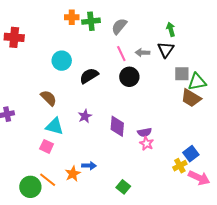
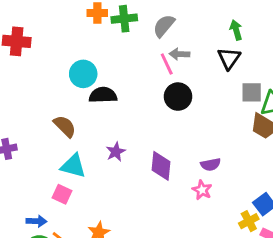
gray arrow: (142, 53) -> (179, 54), moved
black semicircle: (89, 76) -> (103, 95), moved, turned 30
purple semicircle: (144, 132) -> (211, 164), moved
blue arrow: (89, 166) -> (36, 221), moved

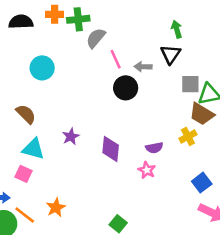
gray semicircle: (164, 26) -> (96, 38), moved
gray arrow: (179, 54) -> (143, 67), moved
black semicircle: (103, 95) -> (21, 22), moved
yellow cross: (249, 221) -> (188, 136), moved

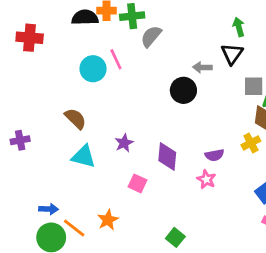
black semicircle: (21, 22) -> (85, 17), moved
pink line: (116, 59) -> (116, 59), moved
pink square: (23, 174) -> (138, 183), moved

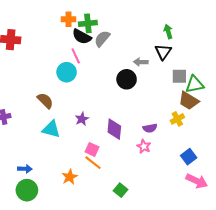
black semicircle: (85, 17) -> (82, 37), moved, turned -150
cyan circle: (93, 69) -> (67, 72), moved
orange line: (74, 228) -> (93, 163), moved

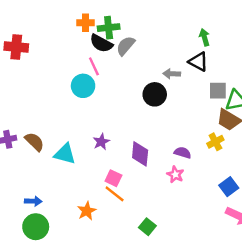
black triangle: (163, 52) -> (198, 62), turned -36
brown semicircle: (45, 101) -> (34, 142), moved
purple semicircle: (150, 128) -> (183, 153), turned -152

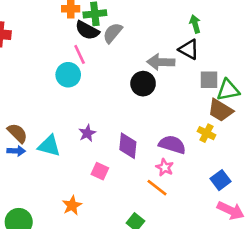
gray arrow: (172, 74) -> (161, 62), size x1.5
yellow cross: (215, 142) -> (207, 133), turned -35
purple semicircle: (183, 153) -> (172, 145), size x1.5
orange line: (115, 194) -> (157, 188), moved
blue arrow: (33, 201) -> (16, 151), moved

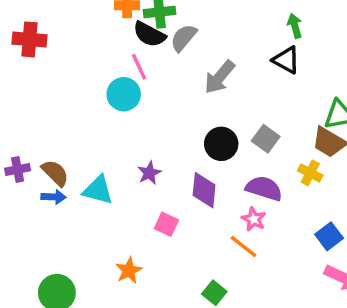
gray arrow: (161, 62) -> (219, 77), moved, turned -52
gray square: (209, 80) -> (266, 139), moved, turned 36
black circle: (143, 84) -> (221, 144), moved

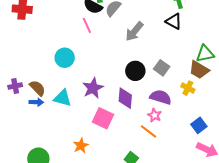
cyan circle: (124, 94) -> (65, 58), moved
purple star: (149, 173) -> (93, 88), size x1.5
pink square: (166, 224) -> (103, 118), size x1.5

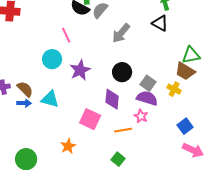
pink line: (87, 25) -> (66, 35), moved
gray square: (162, 68) -> (148, 83), moved
purple star: (93, 88) -> (80, 70), moved
orange line: (148, 131) -> (123, 130), moved, turned -48

